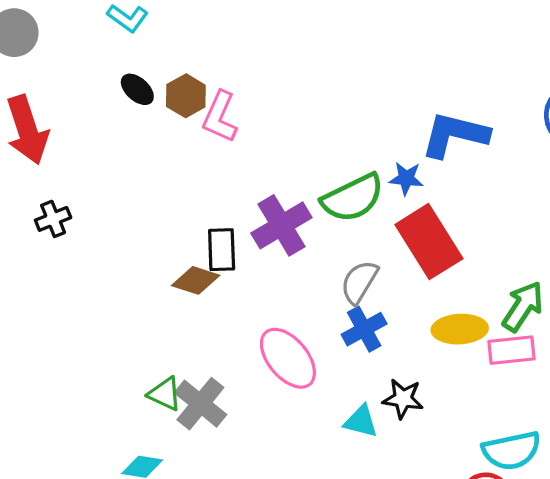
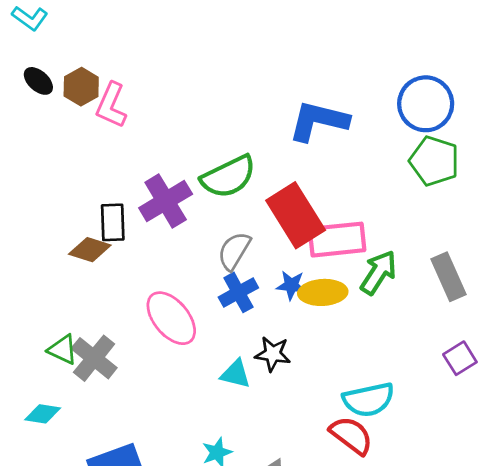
blue star: (406, 178) -> (291, 285), moved
pink rectangle: (512, 350) -> (337, 240), moved, size x1.4

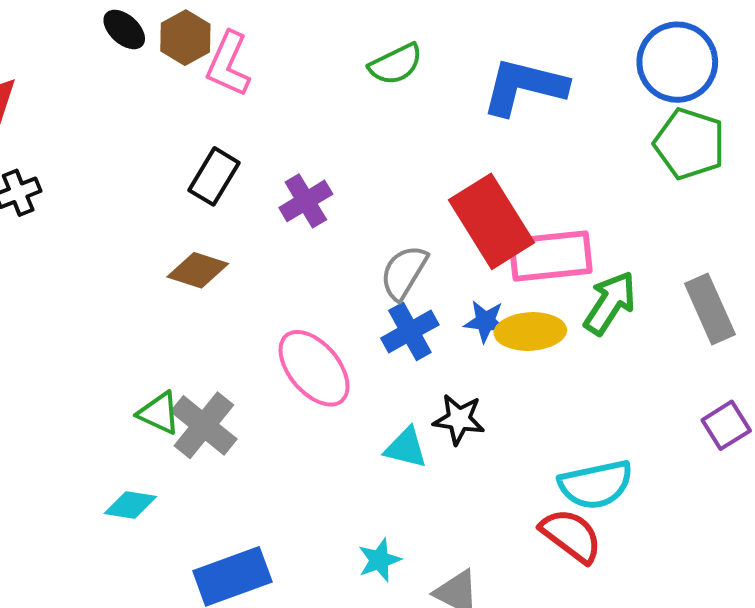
green semicircle: (228, 177) -> (396, 64), moved, size x0.7
purple cross: (166, 201) -> (306, 201), size x0.7
black rectangle: (113, 222) -> (214, 176), moved, turned 33

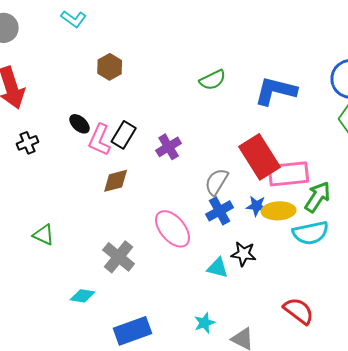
black ellipse: (124, 29) -> (80, 124), moved
pink L-shape: (228, 64) -> (100, 140), moved
brown diamond: (198, 270) -> (116, 181), turned -32
green triangle: (159, 413) -> (44, 235), moved
cyan semicircle: (596, 485) -> (311, 233), moved

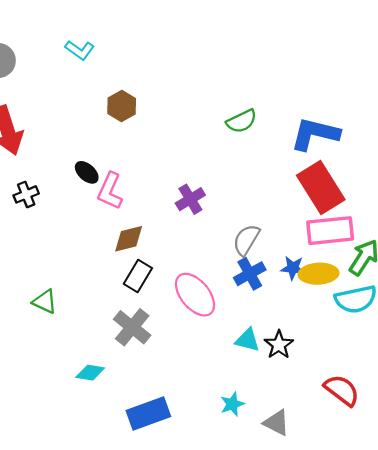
black rectangle: (124, 135) -> (138, 276), moved
red rectangle: (260, 157) -> (321, 187), moved
black star: (244, 254) -> (279, 345), moved, turned 30

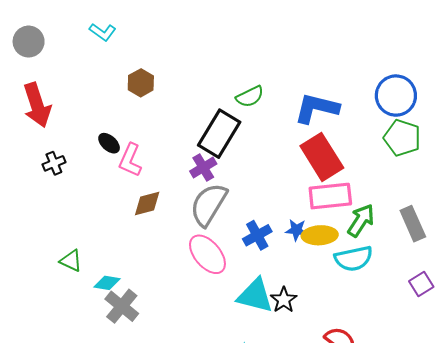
gray semicircle: (246, 240) -> (209, 205), moved, size x1.5
black rectangle: (138, 276) -> (219, 134), moved, size x1.6
gray cross: (132, 327) -> (122, 306), moved
cyan triangle: (247, 340) -> (255, 296), size x1.6
cyan diamond: (90, 373) -> (107, 283), moved

